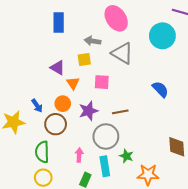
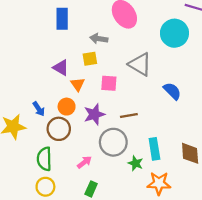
gray triangle: (122, 53) -> (140, 64), moved
pink arrow: (79, 155) -> (84, 162), turned 48
cyan rectangle: (105, 166) -> (154, 149), moved

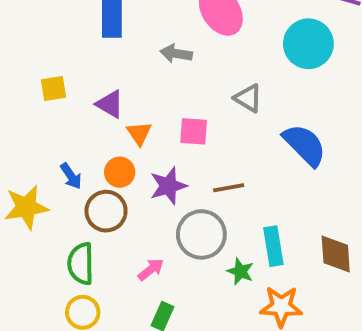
yellow square: (90, 59) -> (54, 89), moved
gray triangle: (140, 64) -> (248, 98), size x0.7
blue semicircle: (172, 91) -> (305, 145), size x1.4

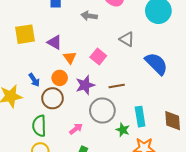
yellow square: (54, 89) -> (25, 34), size x1.5
pink square: (194, 131) -> (98, 57), turned 35

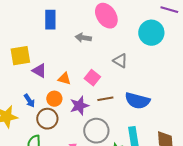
purple triangle: (55, 42) -> (39, 71), moved
orange triangle: (70, 58) -> (64, 79), turned -40
blue semicircle: (156, 64) -> (137, 101), moved, turned 150
brown line: (117, 86) -> (105, 99), moved

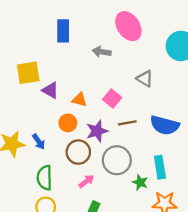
blue arrow: (29, 101) -> (39, 142), moved
brown circle: (47, 119) -> (78, 152), moved

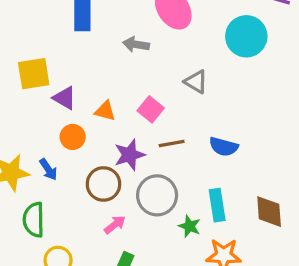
orange circle: (68, 123) -> (73, 137), moved
blue semicircle: (165, 125) -> (224, 147), size x0.7
green semicircle: (45, 178) -> (34, 220), moved

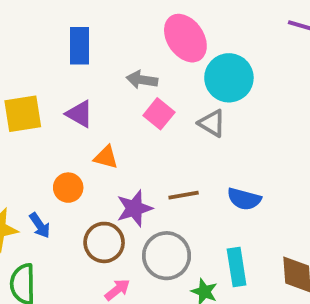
cyan circle: (246, 36) -> (229, 78), moved
purple triangle: (65, 98) -> (79, 114), moved
pink square: (151, 109) -> (159, 114), moved

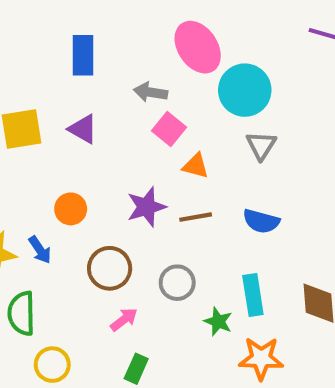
gray triangle: (212, 123) -> (261, 145), moved, turned 32
orange triangle: (106, 157) -> (196, 166), moved
purple star: (134, 208) -> (146, 207), moved
gray circle: (167, 256) -> (177, 283), size x0.7

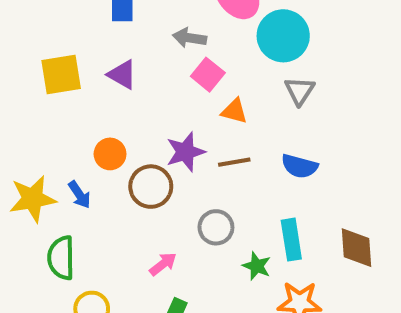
brown circle: (110, 268) -> (151, 187), moved

